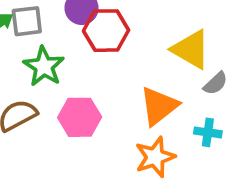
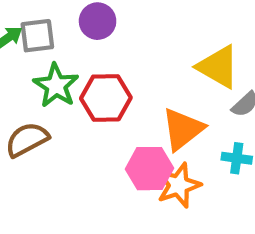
red hexagon: (106, 31) -> (106, 98), moved
pink hexagon: (80, 117) -> (149, 169), moved

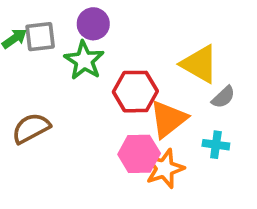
green star: (56, 86) -> (84, 60), moved
red hexagon: (106, 98) -> (135, 92), moved

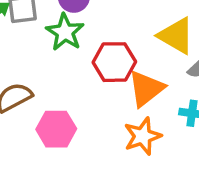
pink hexagon: (139, 154) -> (56, 129), moved

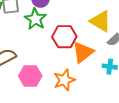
orange star: (143, 136) -> (64, 80), moved

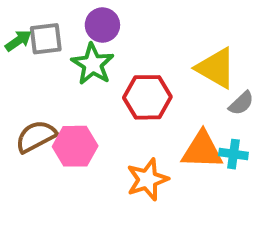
orange triangle: (83, 52) -> (202, 150), moved, turned 40
pink hexagon: (30, 76) -> (75, 146), moved

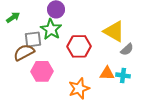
gray square: (46, 39) -> (33, 39), moved
brown semicircle: (36, 136) -> (24, 52), moved
orange triangle: (202, 150) -> (107, 73), size x0.7

